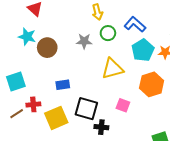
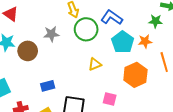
green circle: (108, 33) -> (86, 29), size x1.5
gray star: (84, 41) -> (51, 34), moved
yellow triangle: (112, 69) -> (95, 64), size x0.6

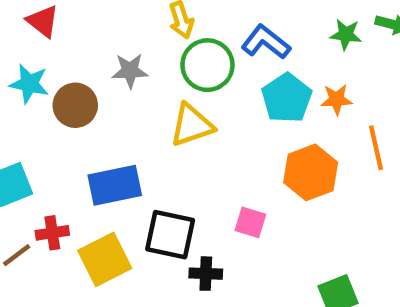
green star: (156, 21) -> (346, 34), moved
yellow triangle: (95, 64) -> (192, 125), moved, size x1.5
blue rectangle: (48, 86) -> (115, 185), size x1.6

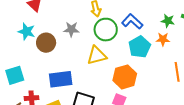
orange star: (336, 99) -> (163, 39), moved
orange hexagon: (311, 172) -> (125, 77), moved

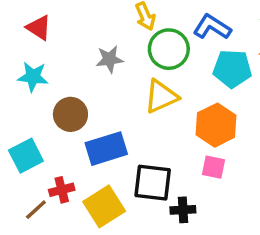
brown circle: (46, 43) -> (70, 114), moved
cyan pentagon: (139, 47) -> (232, 69), turned -30

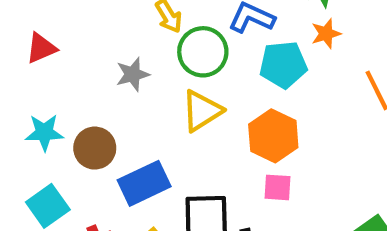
red triangle: (39, 28) -> (41, 48), turned -48
cyan star: (33, 77) -> (44, 132), moved

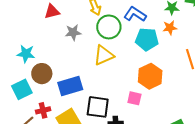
red triangle: (41, 48) -> (52, 11), moved
orange hexagon: (273, 136) -> (150, 76), moved
brown circle: (95, 148) -> (42, 74), moved

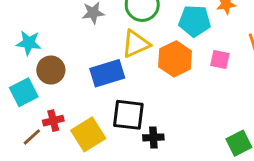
orange hexagon: (150, 76) -> (175, 59), moved
blue rectangle: (70, 86) -> (107, 73), moved
pink square: (134, 98) -> (220, 60), moved

